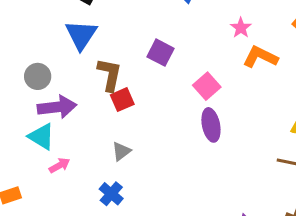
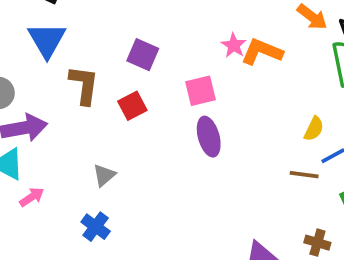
pink star: (241, 28) -> (234, 45), moved
pink square: (207, 86) -> (200, 91), turned 32
red square: (122, 100) -> (132, 106), moved

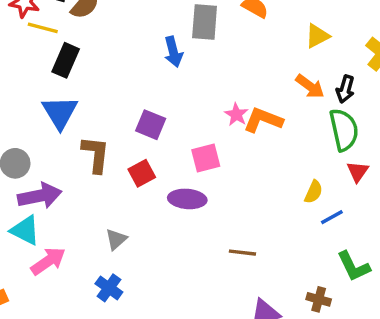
purple ellipse: (209, 137) -> (187, 199), moved, turned -69
brown line: (304, 175) -> (242, 253), moved
pink arrow: (32, 197) -> (48, 261), size x1.5

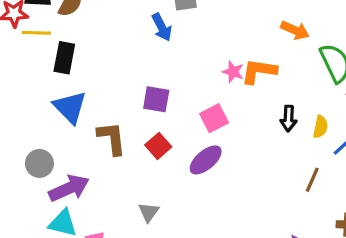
black arrow: (345, 89) -> (289, 119), moved
purple ellipse: (187, 199) -> (206, 160), turned -32
brown line: (242, 253) -> (312, 180), moved, turned -60

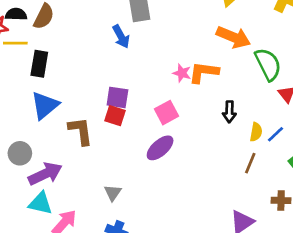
orange arrow: (295, 30) -> (233, 37), size x1.4
blue triangle: (70, 107) -> (45, 105), turned 36
yellow semicircle: (321, 127) -> (256, 132), moved
red square: (158, 146) -> (115, 116), moved, turned -30

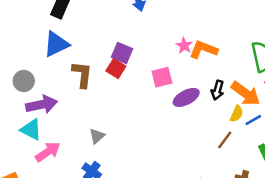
orange arrow: (233, 37) -> (246, 94), moved
purple ellipse: (160, 148) -> (186, 97), moved

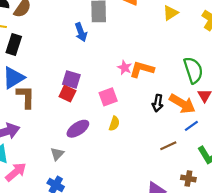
brown L-shape: (82, 74) -> (26, 97), moved
purple ellipse: (186, 97) -> (78, 129), moved
yellow semicircle: (237, 114) -> (114, 124), moved
brown line: (225, 140) -> (168, 146), turned 35

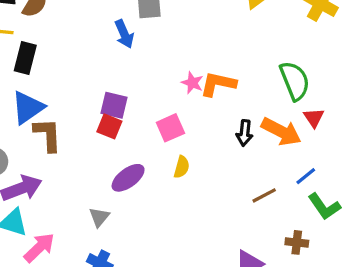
blue line: (191, 126) -> (306, 176), moved

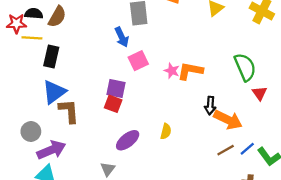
pink square: (170, 128) -> (138, 61), moved
orange arrow: (281, 132) -> (228, 120), moved
blue line: (306, 176) -> (247, 149), moved

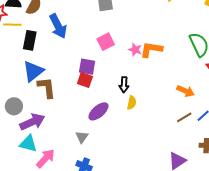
blue arrow: (122, 37) -> (58, 26), moved, size x1.4
black arrow: (210, 106) -> (124, 85), moved
orange arrow: (228, 120) -> (185, 91), size x0.7

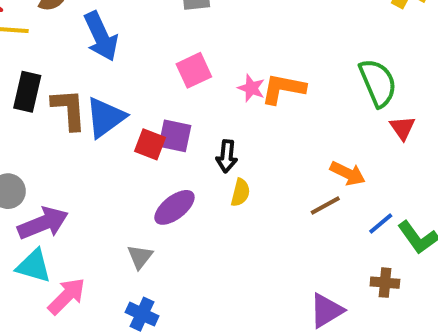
black rectangle: (30, 40) -> (27, 92), moved
purple square: (87, 67) -> (175, 136), moved
blue triangle: (33, 71) -> (105, 117), moved
brown L-shape: (47, 87) -> (69, 109), moved
brown line: (184, 117) -> (325, 205), moved

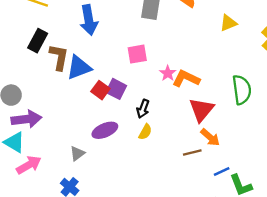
red triangle: (402, 128) -> (201, 110), moved, size x1.6

